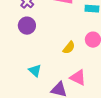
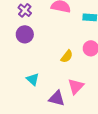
pink triangle: (78, 78) -> (76, 86), turned 48

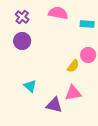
yellow semicircle: (67, 56) -> (73, 66), moved
pink triangle: (76, 86) -> (73, 93), turned 36

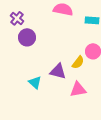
purple cross: (22, 17) -> (17, 18), moved
purple triangle: (54, 105) -> (58, 71), moved

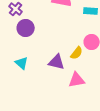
cyan triangle: (35, 82) -> (22, 63), moved

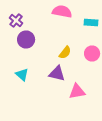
yellow semicircle: (77, 53) -> (65, 52), moved

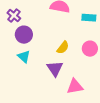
cyan triangle: (22, 74) -> (24, 57), moved
purple triangle: (57, 74) -> (55, 69), turned 42

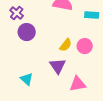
pink circle: (90, 49) -> (85, 46), moved
cyan triangle: (24, 57) -> (27, 79), moved

